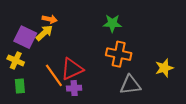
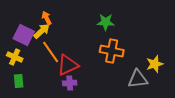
orange arrow: (50, 19) -> (47, 18), turned -128
orange line: (54, 75) -> (51, 52), moved
gray triangle: (130, 85) -> (138, 79), moved

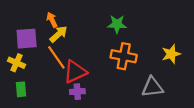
yellow arrow: (42, 31) -> (59, 34), moved
purple square: (24, 35) -> (27, 39), turned -30
yellow star: (155, 64) -> (171, 54), moved

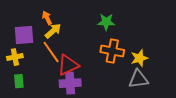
yellow star: (171, 54) -> (139, 58), moved
yellow cross: (17, 63) -> (15, 57), turned -35
purple cross: (77, 92) -> (70, 83), size x1.5

